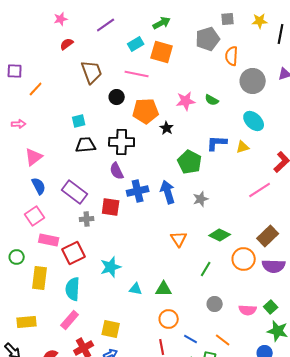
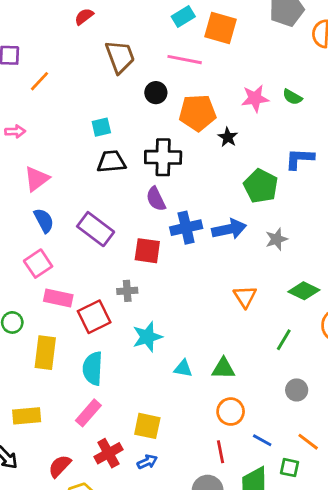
blue arrow: (168, 192) -> (229, 229), turned 95
gray cross: (87, 219) -> (127, 291), moved

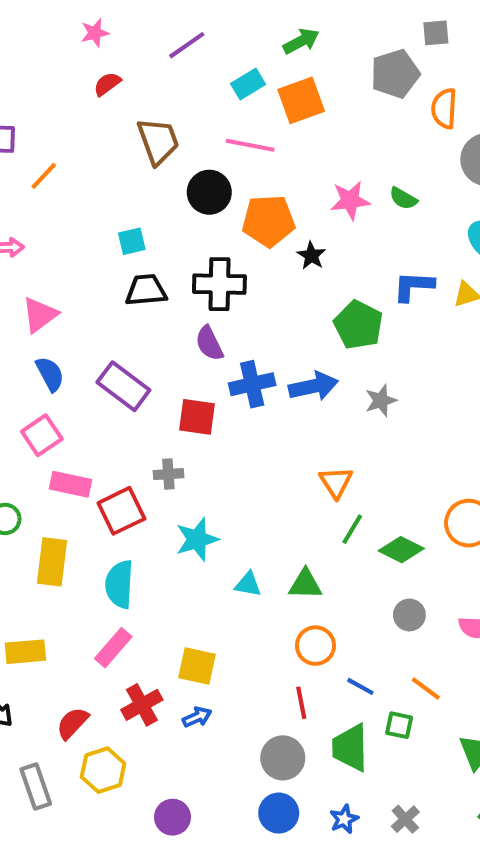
orange square: (221, 28) -> (301, 100), turned -36
black circle: (156, 93) -> (209, 192), size x1.4
green diamond: (304, 291) -> (401, 550), moved
green line: (284, 340) -> (352, 529), moved

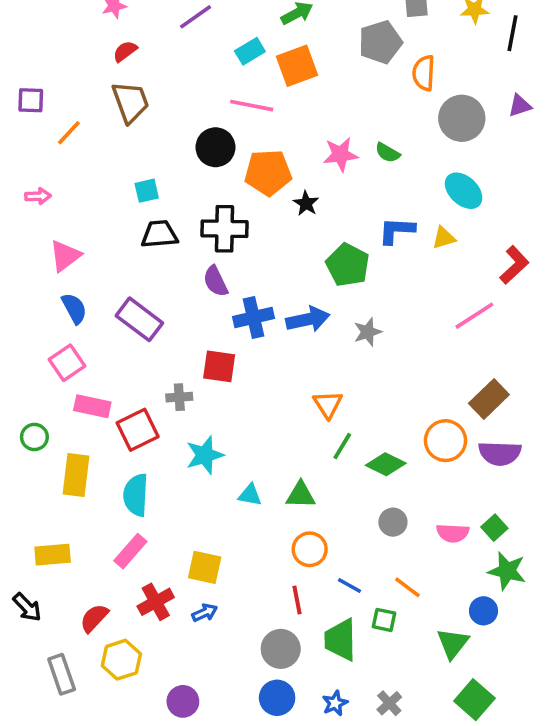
brown trapezoid: (158, 141) -> (130, 102), moved
red square: (197, 417) -> (219, 366), moved

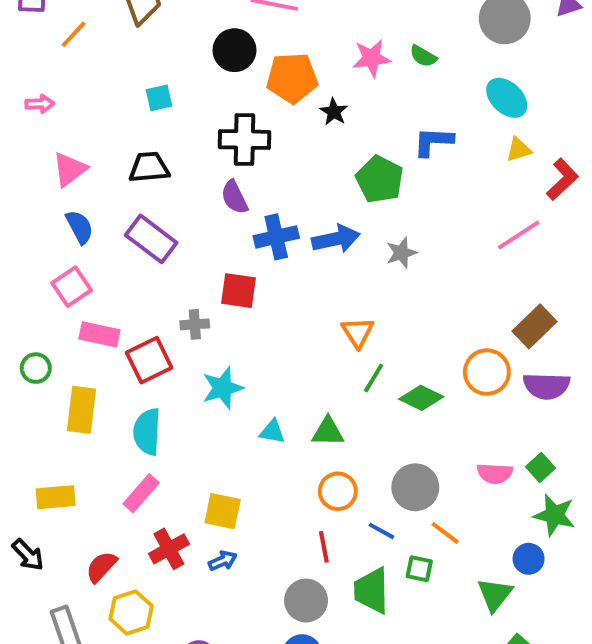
black trapezoid: (159, 234) -> (149, 167), moved
yellow triangle: (444, 238) -> (519, 149), moved
gray circle: (393, 522) -> (415, 487), moved, size x1.5

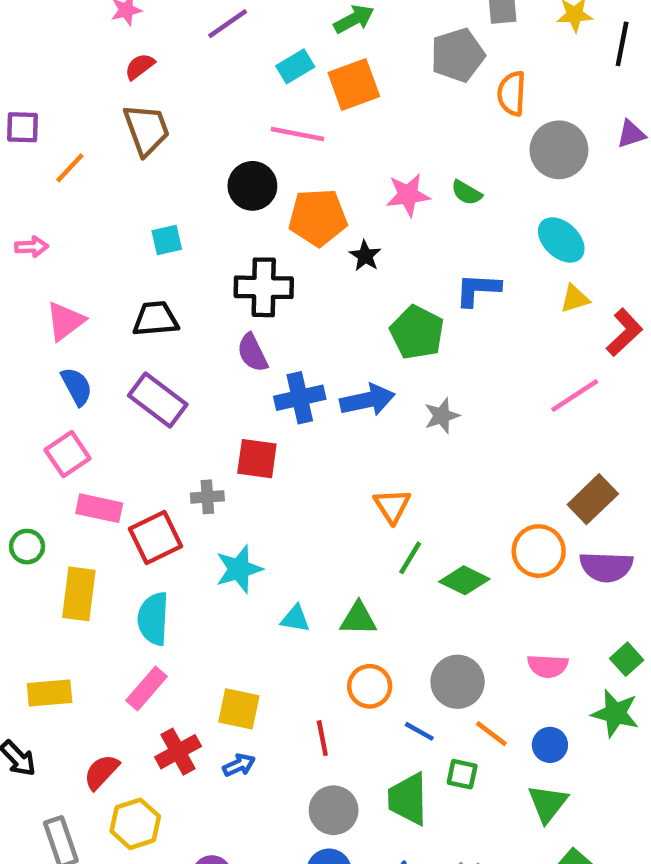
green square: (540, 467) -> (627, 659), moved
red line: (324, 547) -> (322, 738), moved
blue circle: (529, 559) -> (550, 745), moved

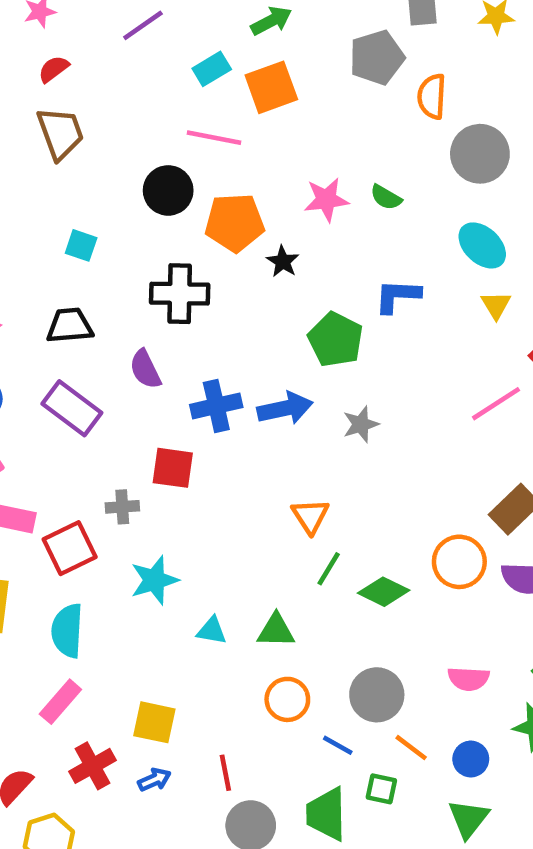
cyan square: (167, 240) -> (81, 245), turned 32
yellow triangle: (575, 299) -> (496, 305), turned -44
purple semicircle: (252, 353) -> (145, 369), moved
red line: (322, 738) -> (225, 773), moved

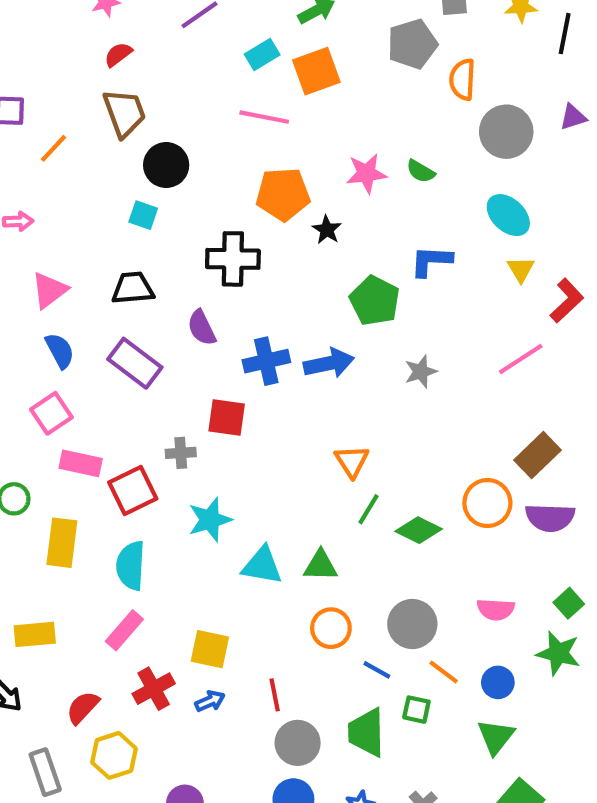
black circle: (168, 190) -> (166, 165), moved
gray star: (361, 424) -> (421, 372), moved
cyan triangle: (212, 631) -> (262, 566), size x1.5

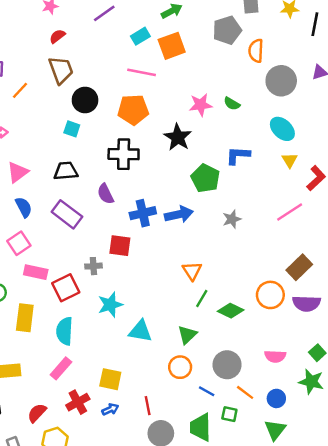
orange pentagon: (283, 194) -> (133, 110), moved
black star: (327, 230) -> (178, 137), size x1.6
green triangle: (321, 566) -> (187, 335), moved, turned -45

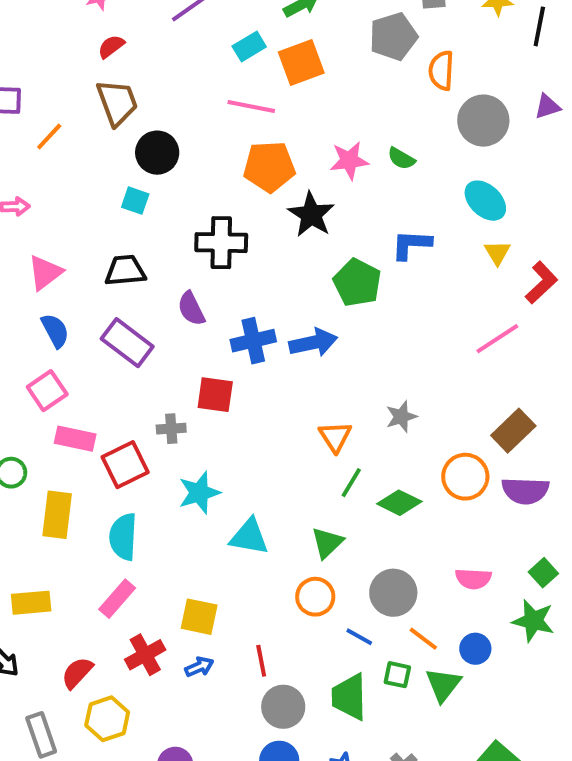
orange pentagon: (133, 110) -> (269, 167), moved
gray star: (232, 219) -> (401, 417), moved
green triangle: (275, 430) -> (443, 685), moved

